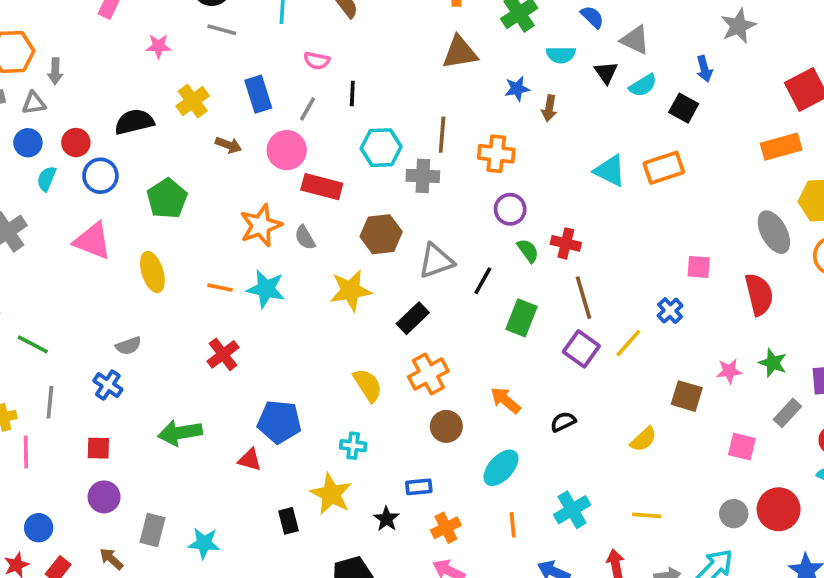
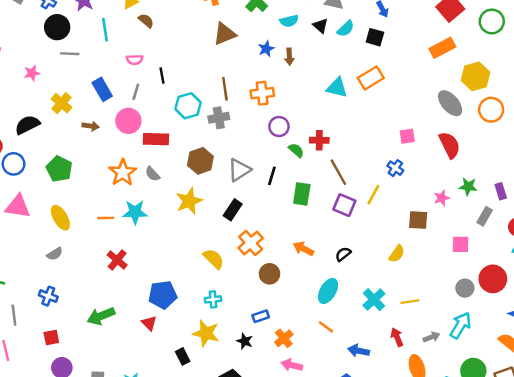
gray semicircle: (128, 346) -> (55, 254), moved
red triangle: (250, 460) -> (149, 323), turned 42
cyan ellipse: (501, 468) -> (328, 291), moved
cyan cross: (572, 510) -> (374, 300), moved
orange line: (513, 525) -> (326, 327), turned -35

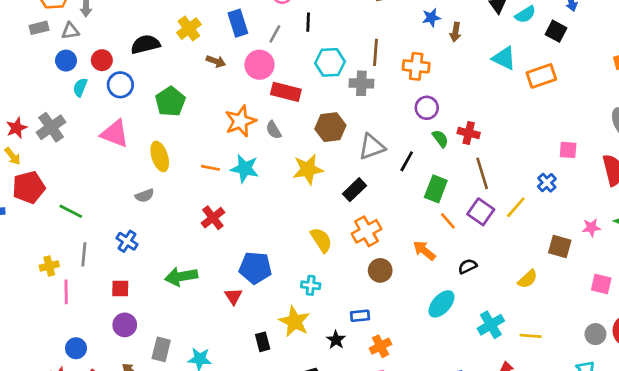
cyan triangle: (337, 88) -> (504, 58), moved
orange line: (326, 327) -> (448, 221), moved

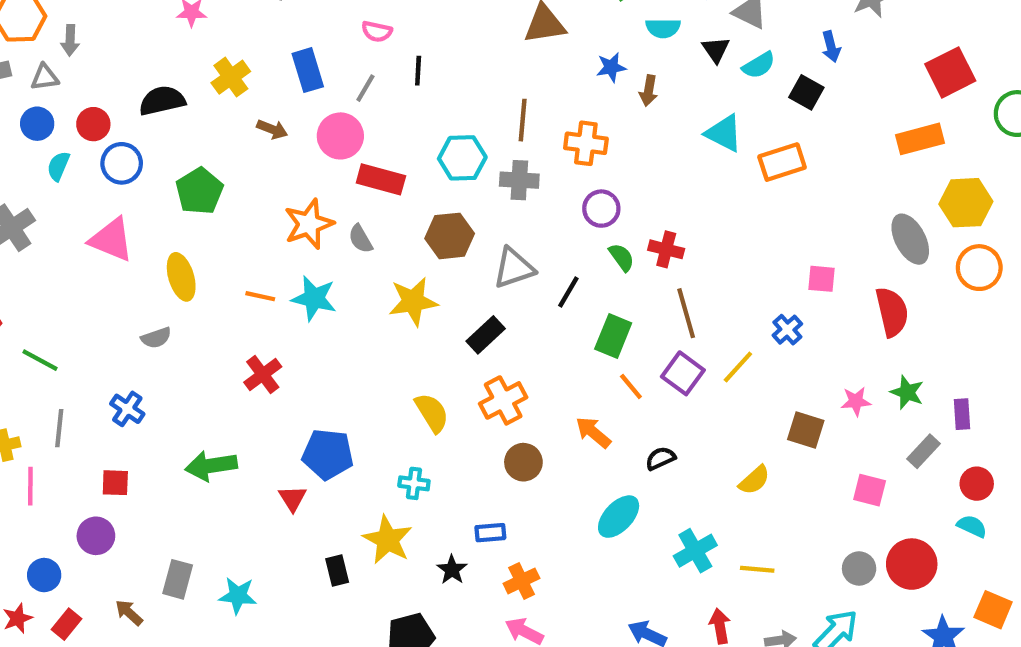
cyan hexagon: (330, 62) -> (462, 158), moved
gray cross: (361, 83) -> (519, 180), moved
purple circle: (125, 325) -> (96, 536), moved

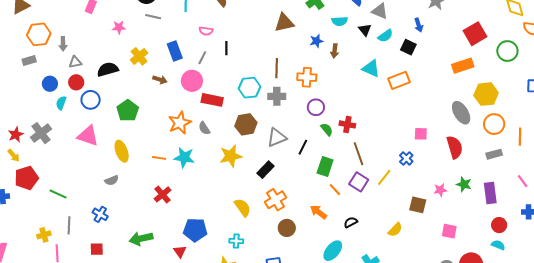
gray triangle: (45, 77) -> (75, 62), moved
purple rectangle: (962, 414) -> (490, 193), size x1.5
gray rectangle: (924, 451) -> (494, 154), moved, turned 35

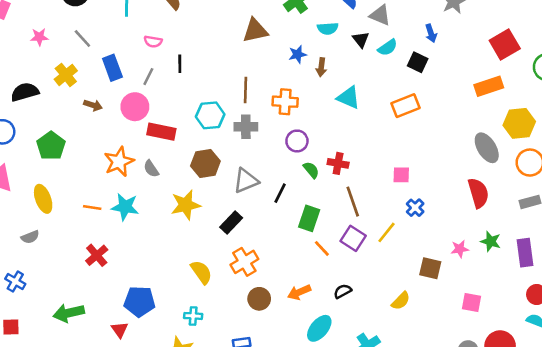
gray line: (153, 17) -> (82, 39), moved, turned 35
cyan triangle: (371, 69) -> (348, 97), moved
pink square: (421, 134) -> (401, 175), moved
orange arrow: (319, 212) -> (299, 292), moved, turned -60

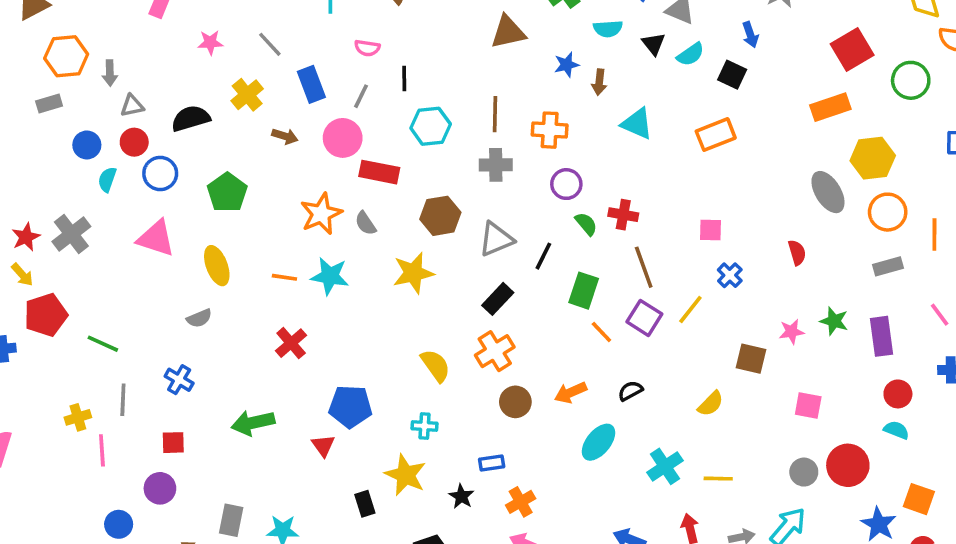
cyan hexagon: (210, 115) -> (431, 126), moved
red semicircle: (478, 193) -> (797, 252), moved, size x0.6
black rectangle: (231, 223) -> (498, 299), moved

